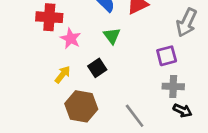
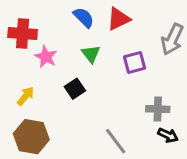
purple square: (167, 56) -> (135, 63), moved
yellow arrow: (63, 74) -> (25, 96), moved
brown hexagon: (81, 106) -> (31, 137), moved

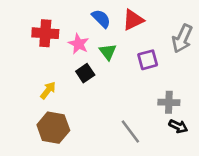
pink star: (46, 57) -> (79, 44), moved
black square: (75, 89) -> (85, 73), moved

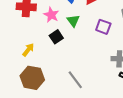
purple square: (148, 60) -> (103, 27), turned 35
gray line: (130, 132) -> (75, 80), moved

